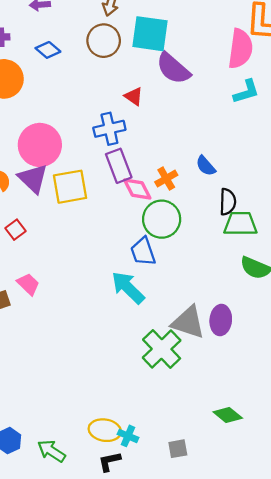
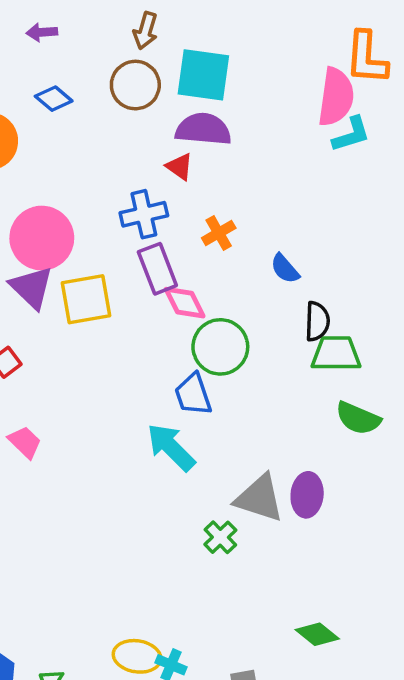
purple semicircle: (173, 68) -> (203, 129), moved, turned 144
cyan L-shape: (246, 92) -> (351, 134), moved
orange cross: (166, 179) -> (219, 233), moved
green cross: (162, 349) -> (220, 537), size x0.6

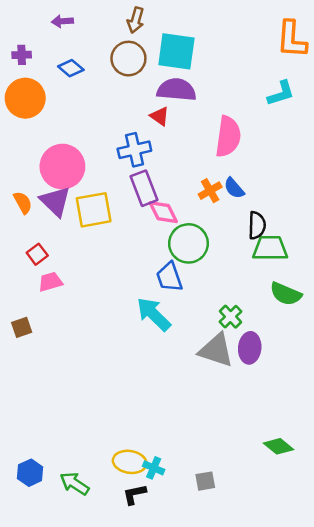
pink semicircle: (336, 97) -> (228, 137), moved
orange cross: (219, 233) -> (210, 191), moved
pink trapezoid: (25, 442) -> (50, 282), moved, turned -60
green cross: (220, 537) -> (230, 317), moved
green diamond: (317, 634) -> (279, 446), moved

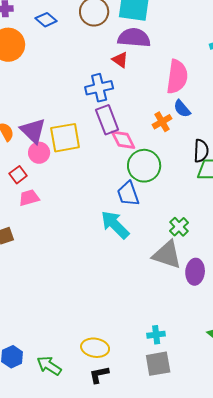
pink circle: (62, 167) -> (39, 153), moved, size x0.6
blue semicircle: (234, 188) -> (182, 109), moved
purple ellipse: (250, 348) -> (195, 272), moved
cyan cross: (154, 468) -> (156, 335), moved, turned -30
gray square: (205, 481) -> (158, 364), size x1.5

